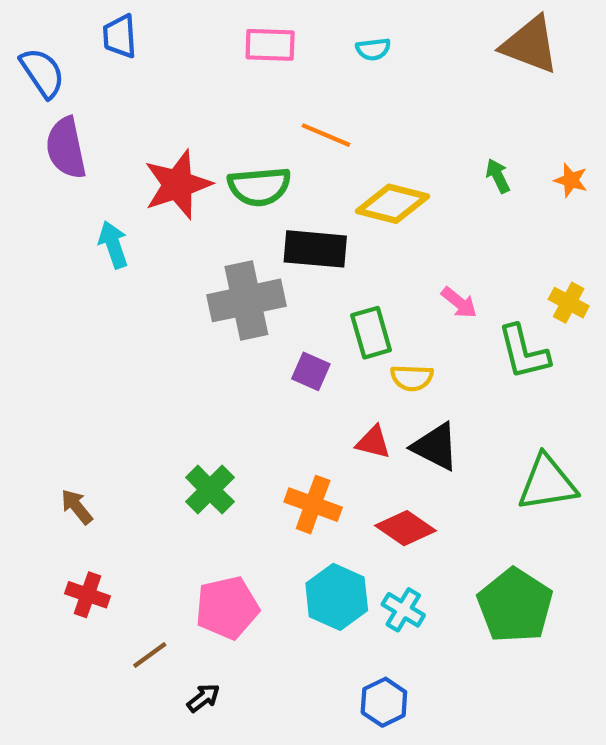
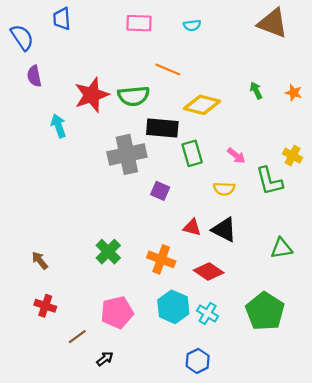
purple semicircle: (66, 148) -> (34, 76), size x0.7
green rectangle: (371, 333) -> (192, 153), moved
yellow semicircle: (412, 378) -> (224, 189), moved
green triangle: (547, 483) -> (281, 248), size x0.7

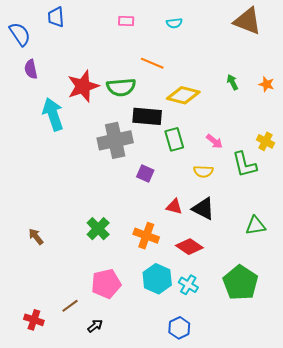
pink rectangle: (139, 23) -> (126, 21), size x0.7
cyan arrow: (59, 126) -> (53, 114), size x1.5
red cross: (45, 306) -> (34, 320), moved

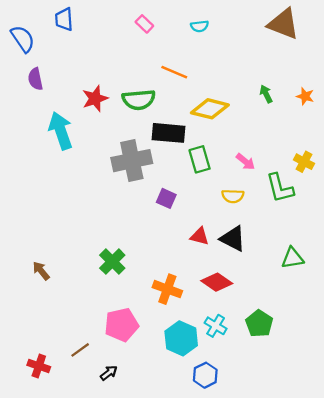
pink rectangle: (126, 21) -> (144, 24), turned 42
red star: (83, 86) -> (95, 99), size x0.7
orange cross: (146, 236) -> (167, 289), moved
cyan hexagon: (157, 279) -> (181, 338), moved
green pentagon: (240, 283) -> (259, 324), moved, size x0.7

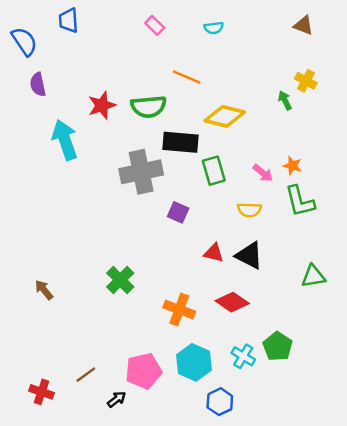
brown triangle: (283, 24) -> (303, 25), size x0.6
orange star: (305, 96) -> (292, 166), moved
yellow cross: (304, 162) -> (306, 81), moved
pink pentagon: (121, 325) -> (144, 371), moved
cyan cross: (216, 326) -> (243, 356), moved

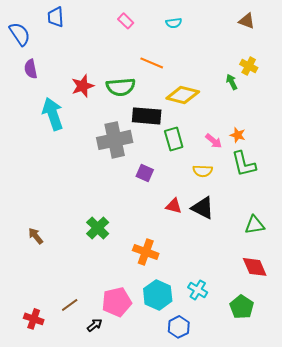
red diamond: (232, 302) -> (255, 267), moved, turned 32
green pentagon: (278, 346) -> (242, 307), moved

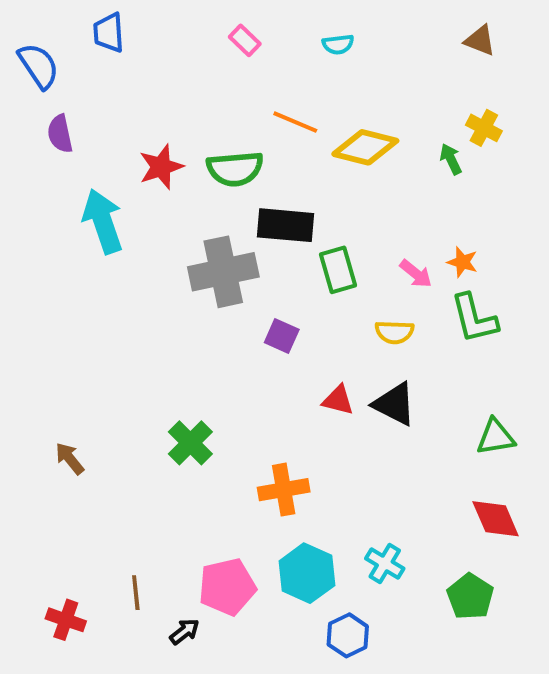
yellow diamond: (183, 95) -> (365, 147), moved
orange cross: (146, 252) -> (284, 490), turned -30
brown line: (70, 305) -> (136, 593), turned -60

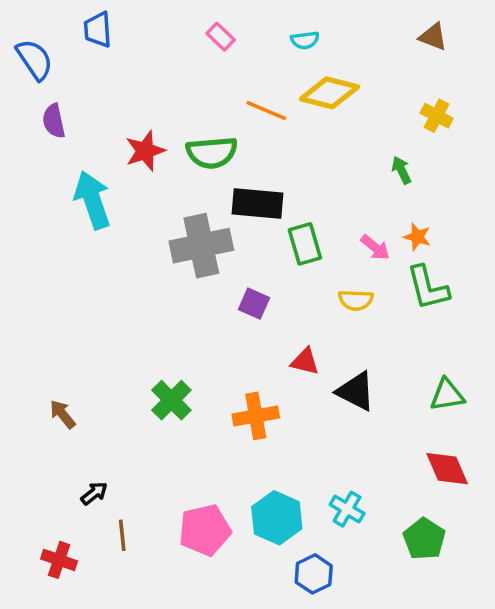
yellow diamond: (365, 147) -> (329, 93), moved
green arrow: (451, 159) -> (401, 170), moved
black triangle: (394, 404) -> (356, 391), moved
orange cross: (284, 490) -> (256, 416), moved
black arrow: (184, 632) -> (94, 493), moved

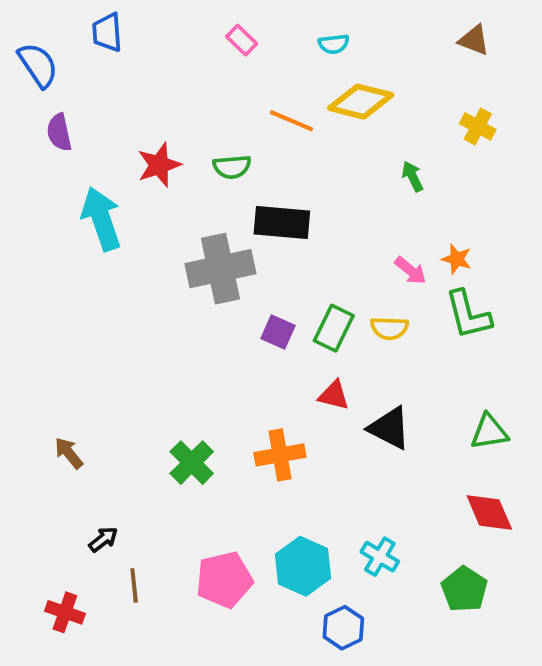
green semicircle: (212, 153) -> (232, 167), size x0.7
green arrow: (401, 170) -> (412, 176), moved
green rectangle: (305, 244) -> (334, 328), moved, turned 42
green cross: (171, 400) -> (192, 463), moved

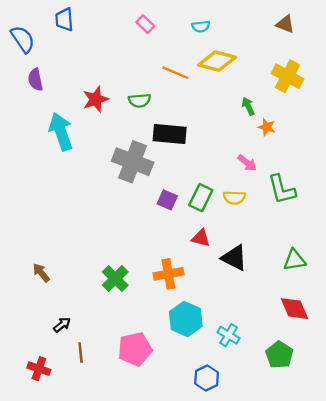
yellow cross: (478, 127) -> (287, 76), size x1.5
orange star: (457, 259) -> (267, 127), moved
gray cross: (220, 269) -> (133, 162), turned 33
cyan hexagon: (303, 566) -> (186, 319), moved

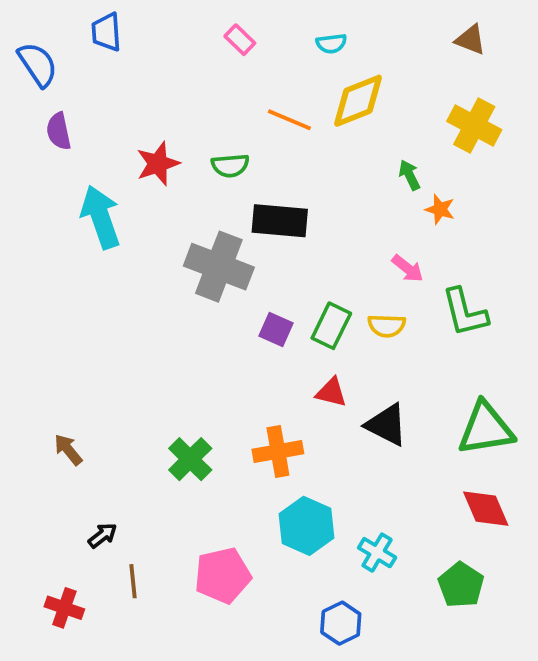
yellow diamond: (217, 61) -> (358, 101), turned -36
green triangle: (294, 260) -> (486, 429), size x1.5

